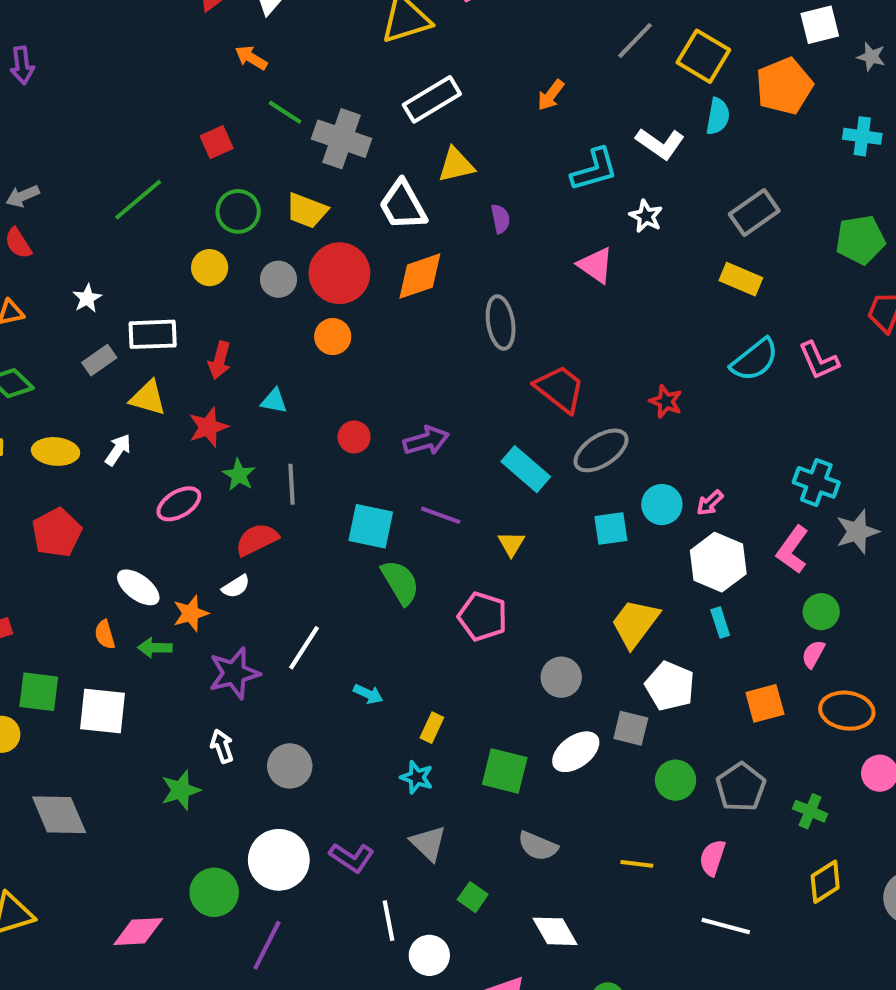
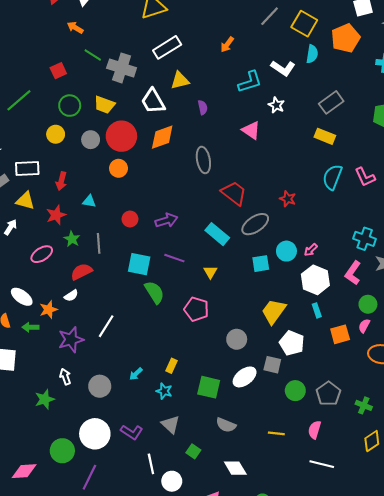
cyan semicircle: (755, 360) -> (332, 177), turned 150
cyan arrow: (368, 694) -> (136, 374), moved, turned 112
orange square: (765, 703) -> (340, 334), moved

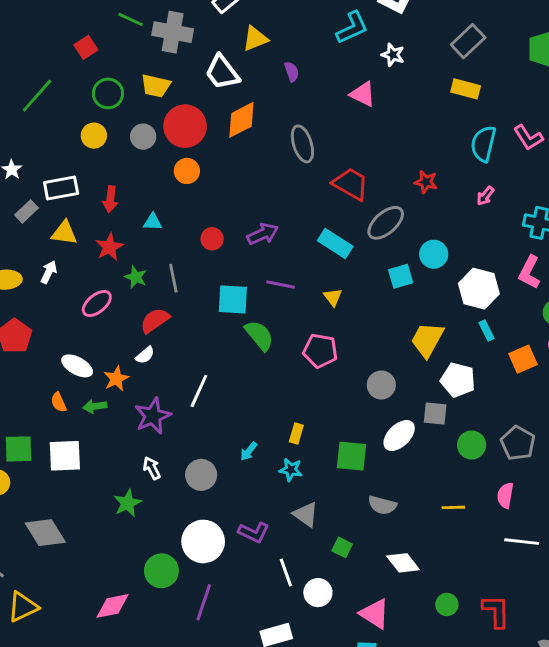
pink arrow: (311, 250) -> (485, 196), moved

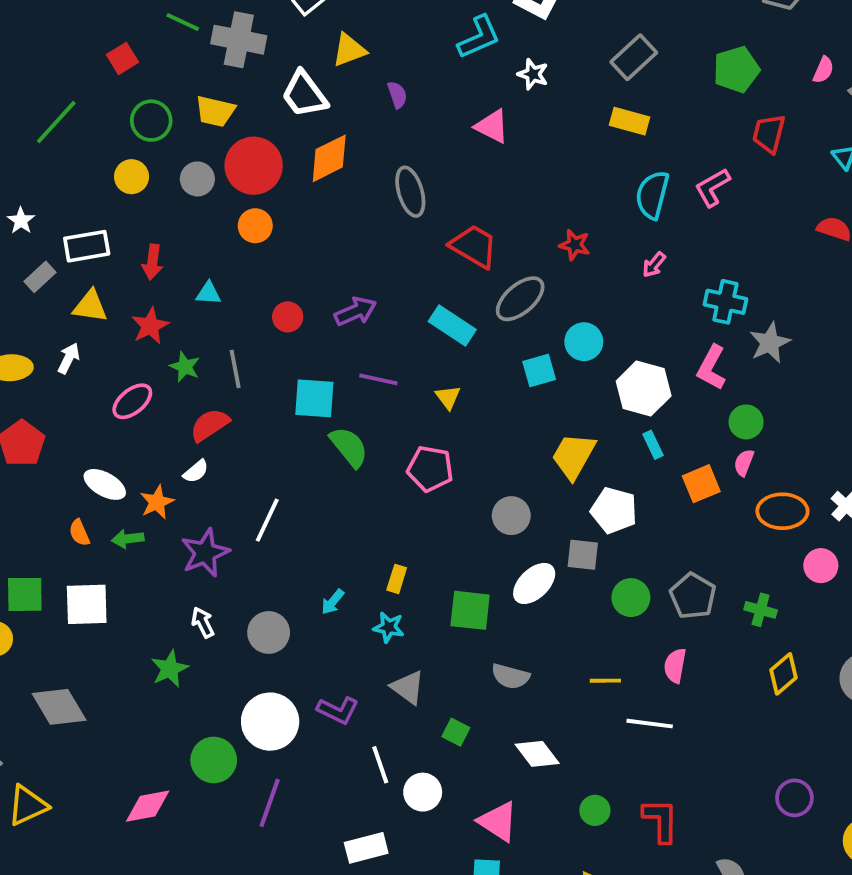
pink L-shape: (528, 138) -> (712, 187), turned 92
white line: (522, 542) -> (650, 724), moved

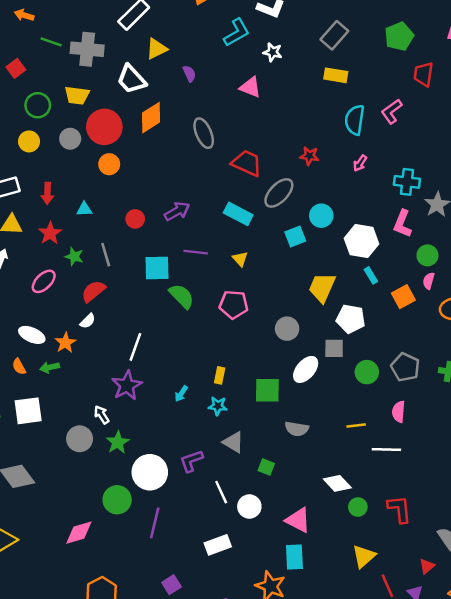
purple star: (205, 553) -> (127, 385), moved
gray circle: (269, 632) -> (80, 439), moved
green star: (170, 669) -> (118, 442), moved
purple L-shape: (338, 710) -> (191, 461), turned 140
white diamond: (537, 754) -> (337, 483), moved

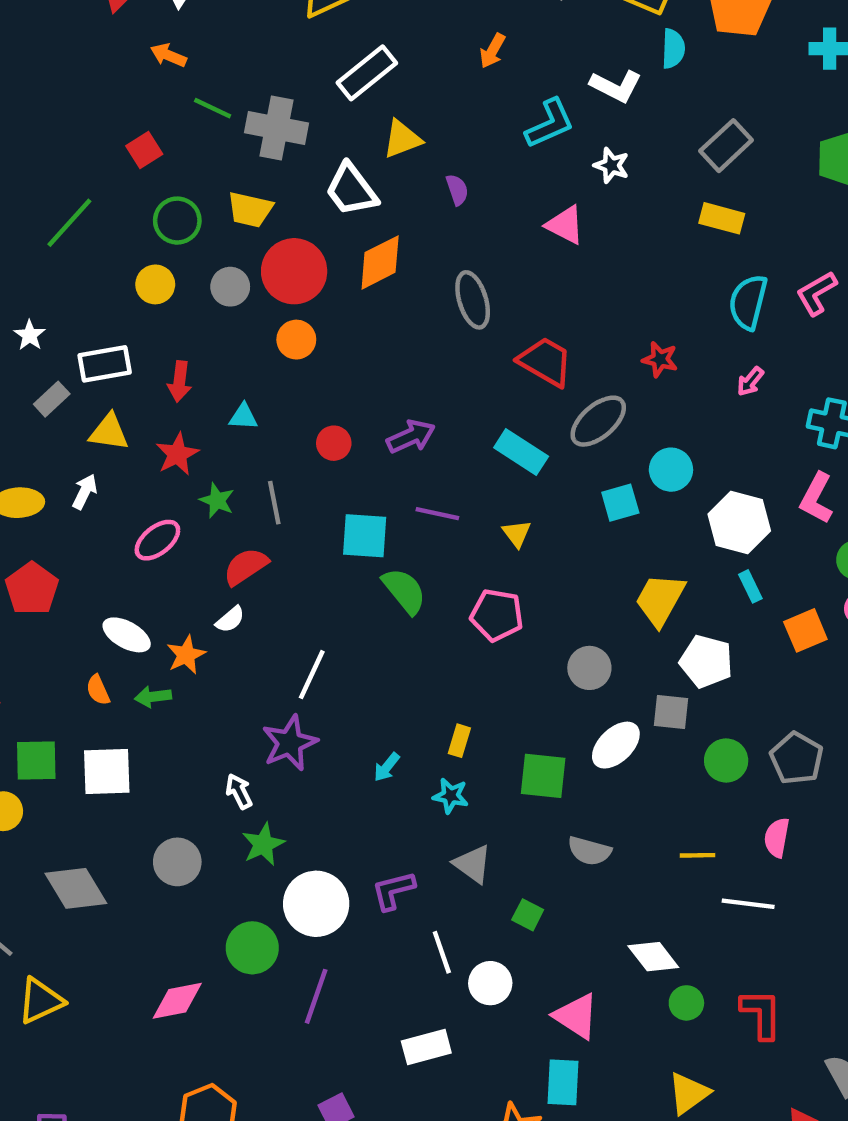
gray circle: (80, 439) -> (177, 862), moved

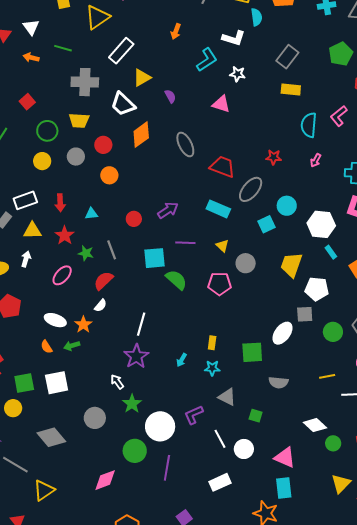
green line: (213, 108) -> (63, 48), moved
red circle: (294, 271) -> (103, 145), size x0.6
gray circle: (589, 668) -> (246, 263), moved

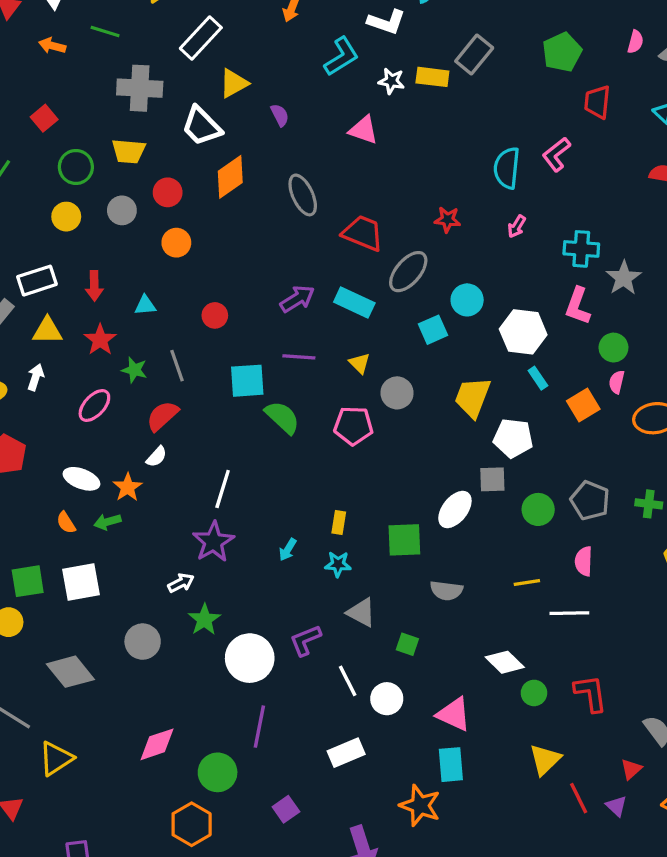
yellow rectangle: (291, 90) -> (432, 77), moved
purple arrow: (168, 210) -> (297, 299), moved
white arrow: (117, 382) -> (181, 583), turned 98
green circle: (135, 451) -> (218, 772), moved

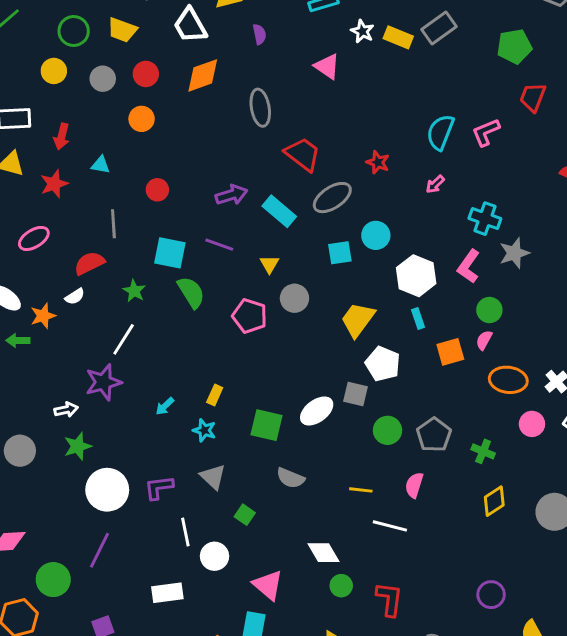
green star: (134, 370) -> (134, 291), moved

